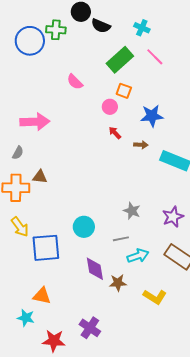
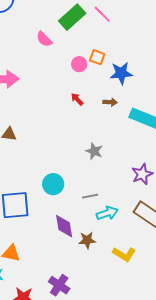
pink line: (155, 57) -> (102, 14), moved
green rectangle: (120, 60) -> (72, 17), moved
orange square: (124, 91) -> (97, 57), moved
red arrow: (115, 133) -> (77, 99), moved
gray star: (132, 211) -> (94, 151), moved

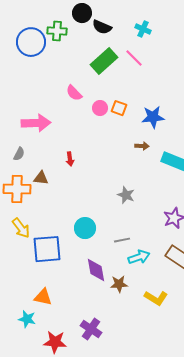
pink semicircle: (44, 39) -> (74, 93), moved
orange square: (97, 57) -> (119, 108), moved
pink circle: (79, 64) -> (100, 108), moved
red arrow: (77, 99) -> (70, 159), moved, turned -144

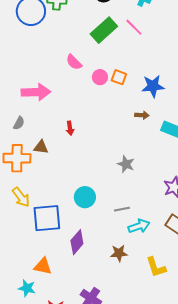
purple diamond: (96, 270) -> (77, 242), moved, turned 50
yellow L-shape: (156, 298) -> (156, 267), turned 40

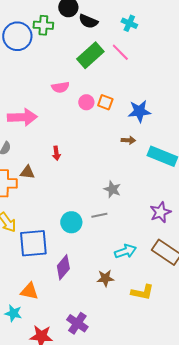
pink semicircle: (74, 62) -> (60, 87), turned -54
gray line: (122, 209) -> (99, 215), moved
yellow L-shape: (156, 267) -> (142, 292), turned -60

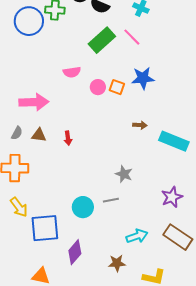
blue star: (139, 111) -> (143, 78), moved
brown triangle: (27, 172) -> (39, 135), moved

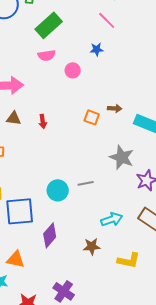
green rectangle: (102, 40) -> (49, 25), moved
blue star: (143, 78) -> (97, 49), moved, size x0.6
orange square: (117, 87) -> (92, 117), moved
gray star: (124, 174) -> (122, 157), moved, size x1.4

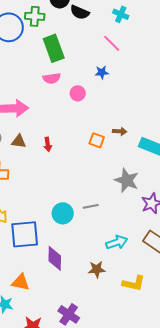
green rectangle: (49, 25) -> (54, 48), turned -68
purple diamond: (50, 235) -> (55, 258), turned -40

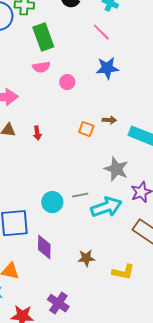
blue star: (102, 72) -> (107, 68), moved, size x1.6
cyan arrow: (117, 242) -> (106, 207), moved, size x1.4

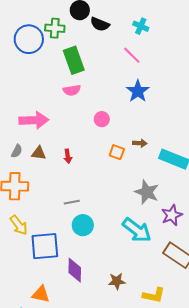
blue star: (107, 68) -> (138, 91), turned -30
pink circle: (67, 82) -> (102, 119), moved
gray line: (80, 195) -> (72, 202), moved
cyan arrow: (106, 207) -> (137, 230), turned 56

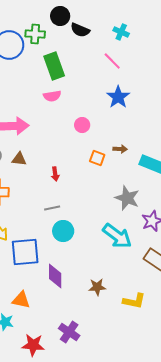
red arrow: (68, 156) -> (55, 174), moved

